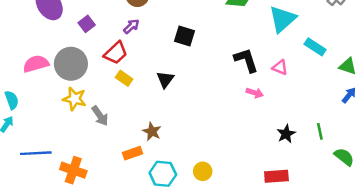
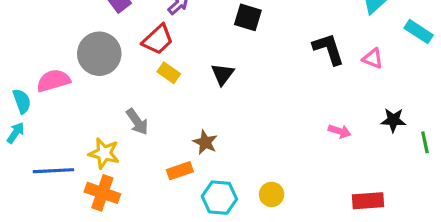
pink semicircle: (36, 64) -> (53, 81), moved
pink arrow: (255, 93) -> (340, 131), moved
yellow star: (75, 99) -> (104, 153), moved
black star: (286, 134) -> (393, 120), moved, turned 30

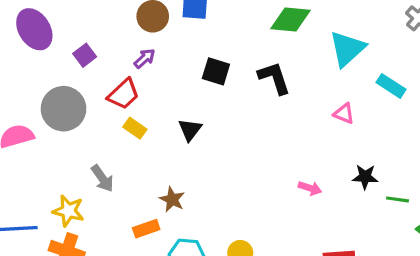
black L-shape: (328, 49) -> (274, 78), moved
green line: (425, 142) -> (397, 199), turned -70

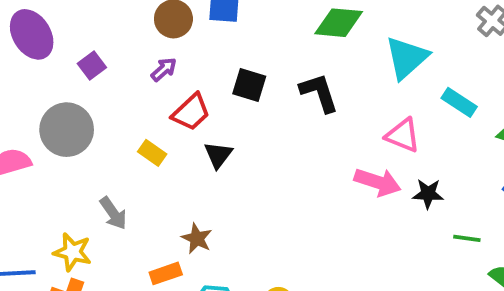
red trapezoid: (124, 94) -> (191, 112), moved
pink triangle: (344, 114) -> (403, 135), size x1.4
black star: (365, 177) -> (428, 194), moved
pink arrow: (310, 188) -> (378, 182), moved, size x1.6

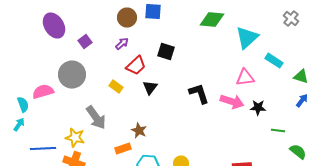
black L-shape: (319, 93) -> (199, 94), moved
pink triangle: (403, 135) -> (245, 78), turned -30
gray arrow: (113, 213) -> (96, 118), size x1.4

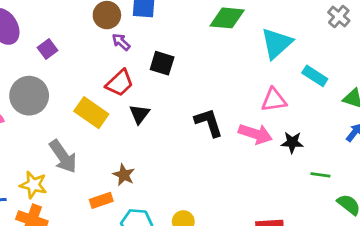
purple arrow: (122, 44) -> (121, 42), moved, turned -96
yellow rectangle: (116, 87) -> (91, 113), size x1.6

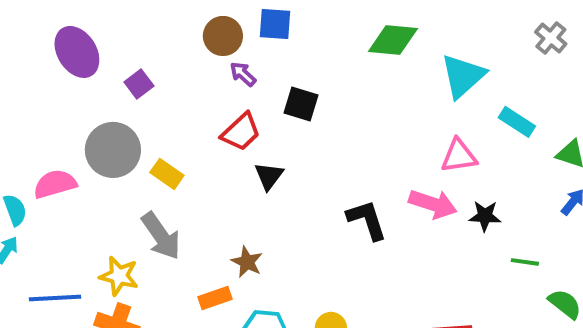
yellow rectangle: (91, 113) -> (167, 174), moved, size x0.7
black L-shape: (209, 123) -> (367, 220), moved

